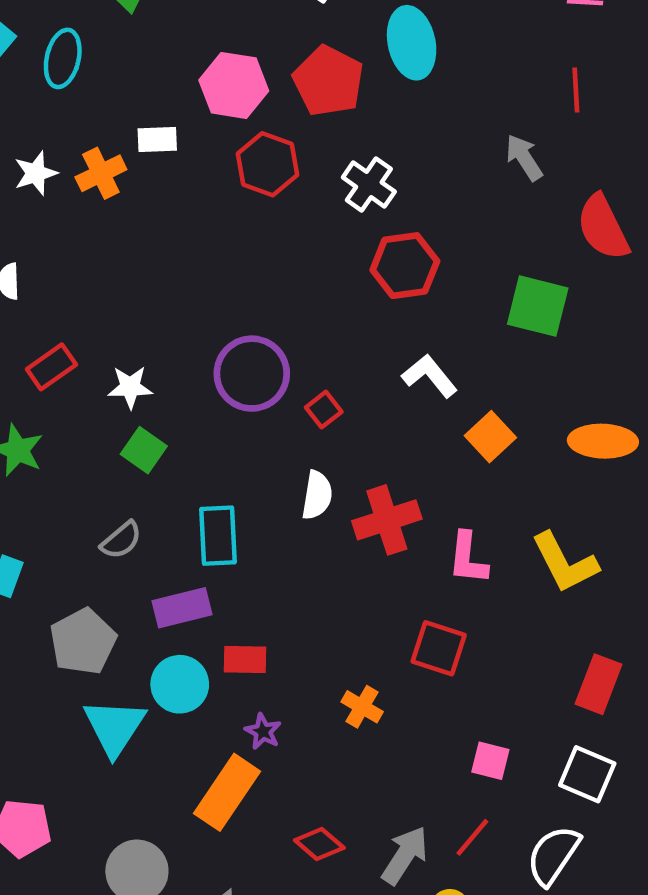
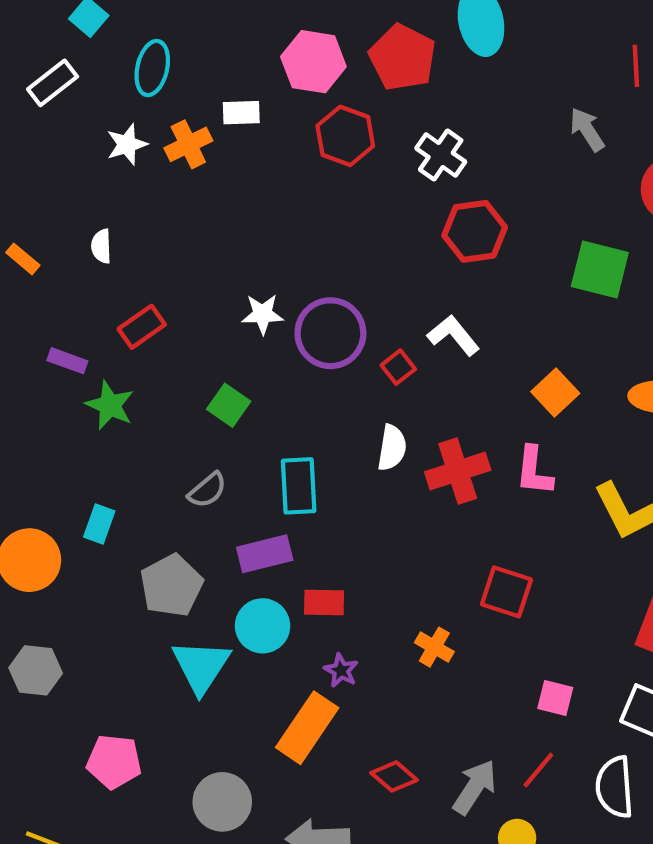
cyan ellipse: (63, 58) -> (152, 68), moved
white L-shape: (430, 376) -> (453, 335), moved
white star: (130, 387) -> (263, 314), moved
pink L-shape: (468, 558) -> (534, 471), moved
white semicircle: (553, 855) -> (615, 787), turned -38

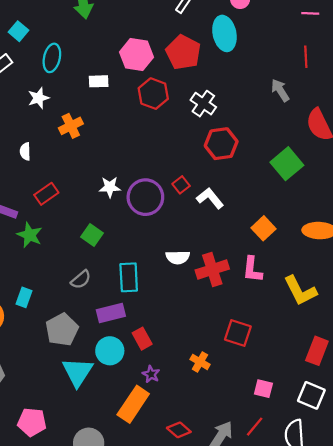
orange cross: (188, 144) -> (71, 126), moved
green square: (600, 270) -> (287, 164), turned 36
red square: (398, 367) -> (181, 185), moved
white semicircle: (392, 448) -> (178, 257), turned 80
red rectangle: (324, 603) -> (142, 339), turned 60

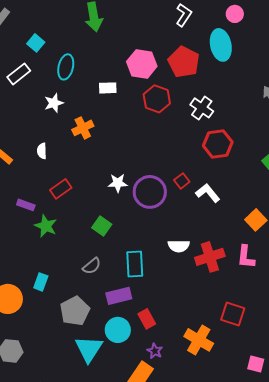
orange cross: (200, 362) -> (199, 340), size x1.6

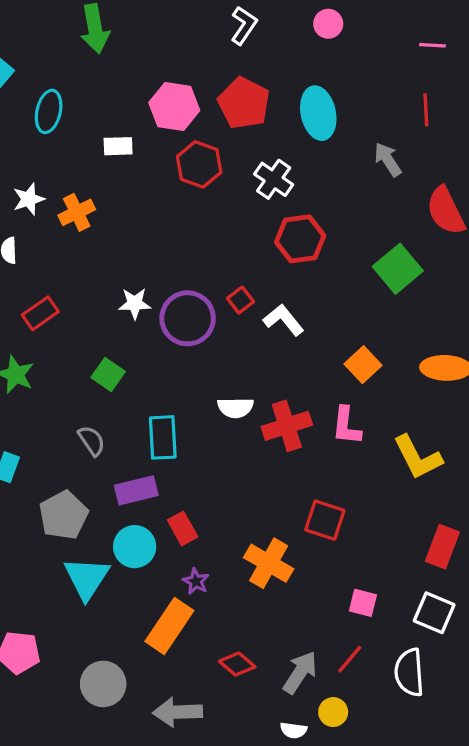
cyan ellipse: (221, 45) -> (318, 113), moved
white star: (54, 103) -> (29, 199), moved
gray semicircle: (92, 266) -> (92, 441), turned -84

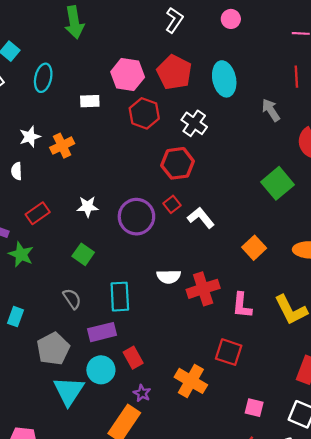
red hexagon: (300, 239) -> (178, 163), moved
white star: (135, 303) -> (88, 207), moved
pink L-shape: (346, 426) -> (242, 305), moved

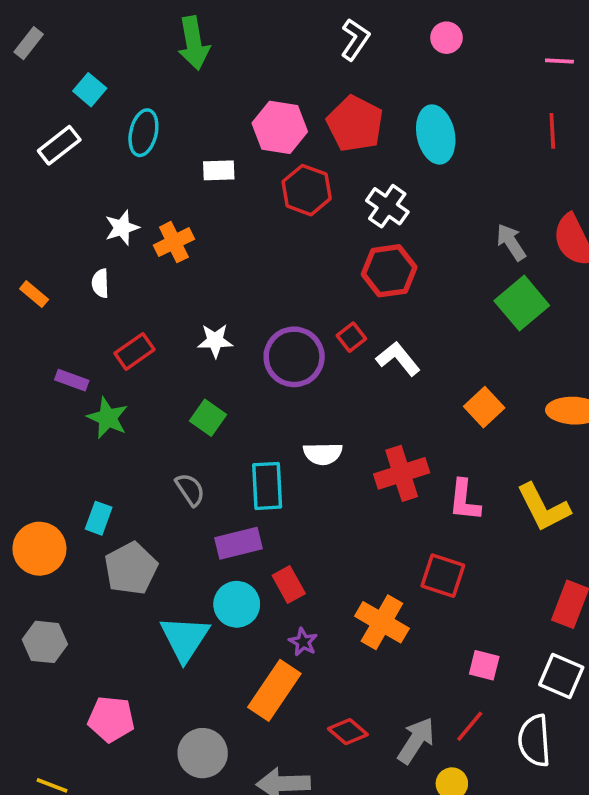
gray arrow: (271, 110) -> (511, 242), moved
red hexagon: (178, 163) -> (389, 271), moved
white semicircle: (169, 277) -> (323, 454), moved
gray pentagon: (53, 349) -> (131, 568), moved

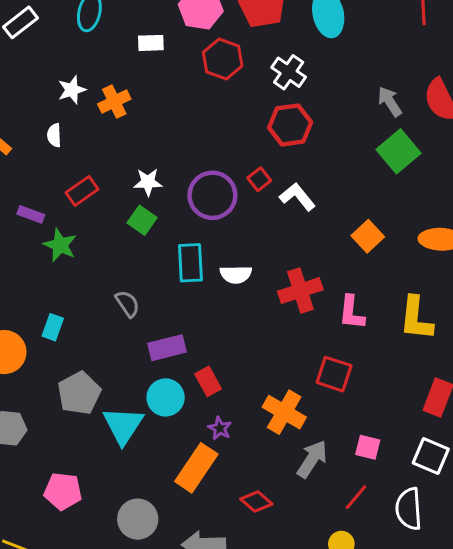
green square: (208, 418) -> (142, 220), moved
cyan rectangle: (267, 486) -> (190, 263), moved
yellow L-shape: (543, 507) -> (416, 318), turned 33
gray pentagon: (131, 568) -> (79, 393), moved
gray arrow: (416, 741) -> (312, 459), moved

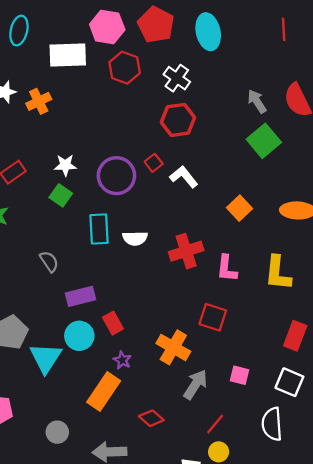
white rectangle: (151, 43) -> (68, 55), size x1.8
red line: (356, 497) -> (215, 424), moved
gray circle: (138, 519) -> (57, 432), size x0.7

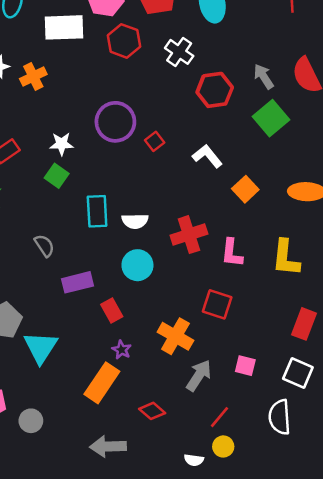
red hexagon: (178, 120) -> (215, 90), moved
purple circle: (116, 176) -> (115, 122), moved
white L-shape: (184, 177) -> (207, 156), moved
cyan circle: (79, 336) -> (137, 265), moved
gray circle: (57, 432) -> (31, 421), moved

